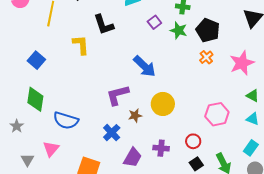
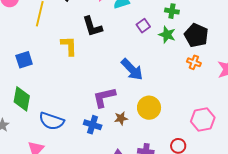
orange cross: (206, 57) -> (194, 62), turned -32
blue square: (36, 60) -> (24, 60), turned 30
blue cross: (112, 133) -> (93, 125), moved, turned -30

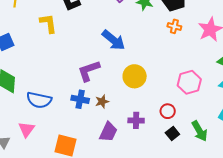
brown star: (121, 118) -> (102, 102), moved

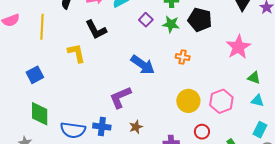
orange cross: (174, 26) -> (183, 57), moved
yellow circle: (135, 76) -> (188, 101), moved
blue cross: (80, 99) -> (102, 127), moved

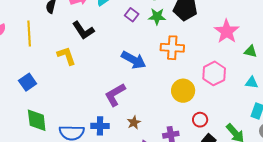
orange cross: (183, 57) -> (172, 48), size x1.6
green triangle: (254, 78) -> (250, 51), moved
pink hexagon: (221, 101) -> (214, 73), moved

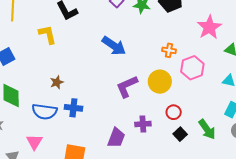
orange cross: (172, 48) -> (169, 50), moved, size x0.6
purple L-shape: (115, 95) -> (127, 86), moved
brown star: (134, 122) -> (57, 82), moved

